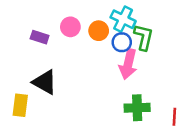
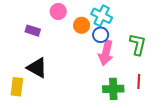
pink circle: (70, 27) -> (58, 11), moved
green L-shape: (144, 37) -> (138, 44), moved
red line: (174, 117) -> (139, 81), moved

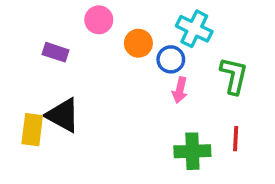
cyan cross: (102, 16) -> (194, 29), moved
pink arrow: (106, 53) -> (180, 90), size x0.6
yellow rectangle: (17, 87) -> (32, 130), moved

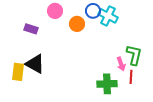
blue circle: (171, 59) -> (93, 11), moved
green L-shape: (234, 76) -> (134, 55), moved
pink arrow: (180, 90) -> (121, 64), moved, turned -32

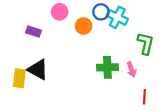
green L-shape: (134, 55) -> (146, 43), moved
red line: (131, 77) -> (144, 97), moved
green cross: (107, 84) -> (107, 67), moved

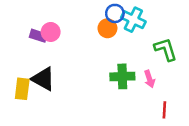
pink circle: (60, 12) -> (51, 32), moved
orange circle: (84, 26) -> (107, 28), moved
green L-shape: (146, 43) -> (166, 49), turned -30

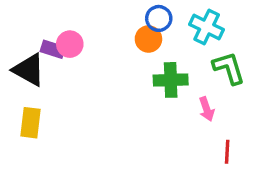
cyan cross: (133, 20) -> (207, 27), moved
green cross: (122, 76) -> (171, 80), moved
black triangle: (43, 79) -> (29, 70), moved

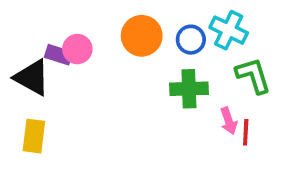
blue circle: (159, 18) -> (191, 40), moved
orange circle: (148, 39) -> (142, 36), moved, size x1.4
red line: (227, 152) -> (246, 132), moved

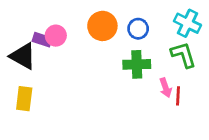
cyan cross: (229, 30) -> (187, 23), moved

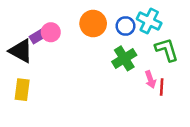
cyan cross: (187, 23) -> (149, 21), moved
purple rectangle: (42, 40) -> (38, 36), turned -49
green cross: (137, 64) -> (124, 58), turned -30

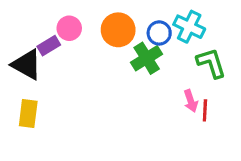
pink circle: (51, 32) -> (69, 28), moved
green cross: (124, 58) -> (147, 58), moved

